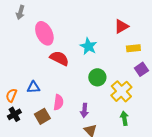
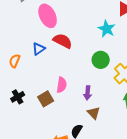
cyan star: (88, 46) -> (107, 29), moved
blue triangle: (33, 87) -> (39, 49), moved, turned -32
orange semicircle: (11, 95) -> (15, 61), moved

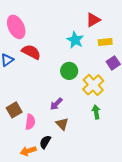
pink semicircle: (62, 85) -> (30, 122), moved
purple arrow: (88, 93) -> (56, 104), turned 40

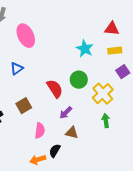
red triangle: (93, 20) -> (112, 29), moved, turned 35
red semicircle: (31, 52) -> (55, 89), moved, turned 30
brown square: (14, 110) -> (24, 106), moved
brown triangle: (62, 124) -> (72, 133), turned -32

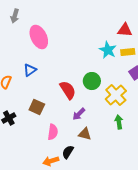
cyan star: (85, 49) -> (108, 50), moved
brown square: (24, 106) -> (37, 107), turned -35

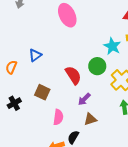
pink ellipse: (39, 37) -> (67, 15), moved
cyan star: (108, 50) -> (112, 46), moved
brown triangle: (85, 134) -> (90, 119), turned -32

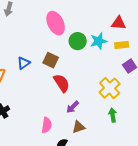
cyan star: (112, 46) -> (99, 41), moved, turned 30
green circle: (97, 66) -> (78, 41), moved
brown square: (42, 92) -> (51, 60), moved

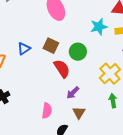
green circle: (78, 41) -> (78, 52), moved
brown triangle: (79, 127) -> (79, 113), turned -40

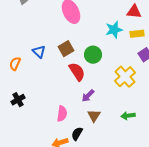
brown square: (51, 46) -> (66, 49), turned 35
blue triangle: (24, 49) -> (39, 52), turned -40
green arrow: (113, 101) -> (128, 116), moved, turned -88

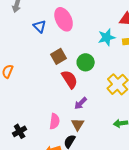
blue triangle: (39, 52) -> (40, 26), moved
black cross: (18, 100) -> (20, 131), moved
brown triangle: (94, 116) -> (78, 124), moved

